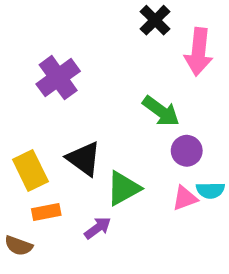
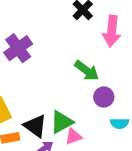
black triangle: (84, 159) -> (35, 126), moved
pink triangle: (185, 198) -> (73, 137), moved

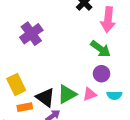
green arrow: (87, 71) -> (100, 49), moved
pink triangle: (73, 137) -> (90, 94), moved

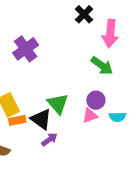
purple circle: (101, 74) -> (96, 100), moved
green triangle: (67, 94) -> (58, 104), moved, turned -42
orange rectangle: (25, 107) -> (17, 120), moved

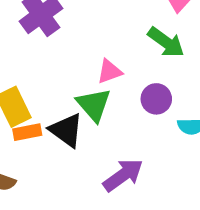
pink triangle: (90, 116) -> (109, 72), moved
purple arrow: (49, 140) -> (123, 175), moved, size x1.5

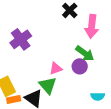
purple circle: (156, 99) -> (80, 66), moved

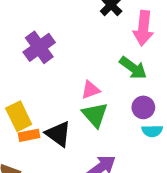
purple circle: (80, 66) -> (143, 107), moved
green triangle: (48, 85) -> (95, 115), moved

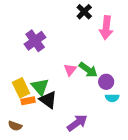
green arrow: (133, 68) -> (88, 70), moved
pink triangle: (91, 90) -> (70, 70), turned -32
green triangle: (95, 115) -> (40, 87), moved

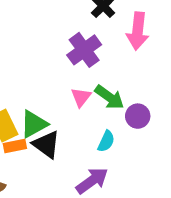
purple cross: (35, 41) -> (84, 50), moved
green triangle: (40, 87) -> (34, 124), turned 42
cyan semicircle: (112, 98) -> (106, 141), moved, turned -64

